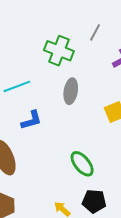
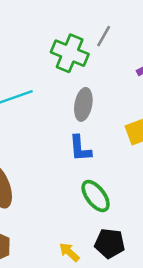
gray line: (95, 32) -> (104, 36), moved
blue L-shape: (31, 120) -> (80, 148), moved, turned 100

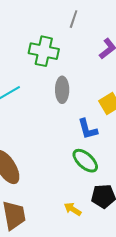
gray line: (104, 36) -> (74, 19), moved
blue L-shape: (80, 148) -> (88, 129), moved

